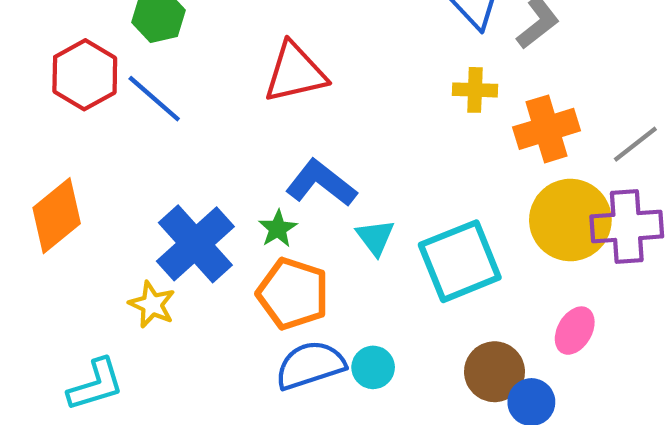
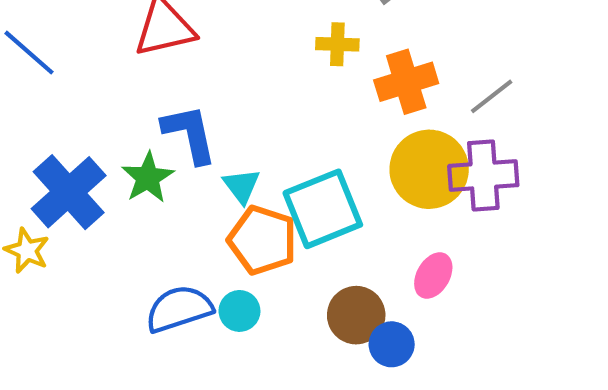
blue L-shape: (321, 183) -> (189, 134), turned 40
green star: (278, 229) -> (148, 178), size x1.4
orange pentagon: (293, 294) -> (262, 240), moved

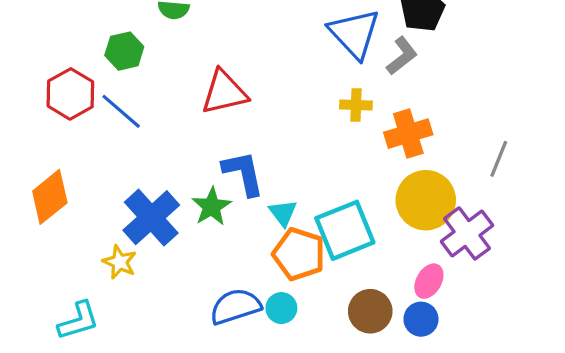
gray line: (492, 96) -> (499, 159), moved, turned -30
purple cross: (483, 176) -> (467, 233), moved, turned -33
blue circle: (392, 344) -> (421, 319), moved

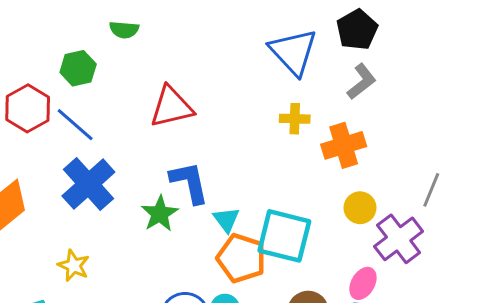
gray L-shape: (402, 56) -> (361, 82), moved
gray line: (499, 159) -> (431, 190), moved
yellow circle: (426, 200) -> (360, 208), size x0.6
blue cross: (151, 218) -> (88, 184), moved
cyan square: (345, 230) -> (284, 236), turned 36

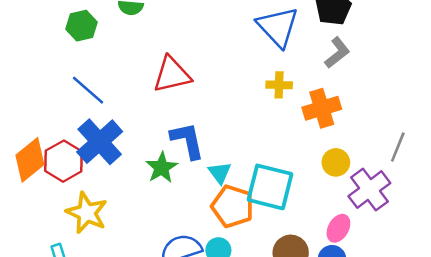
green hexagon: (78, 68) -> (82, 26), moved
red hexagon: (28, 108) -> (63, 161), moved
yellow star: (74, 266) -> (87, 213), size x1.5

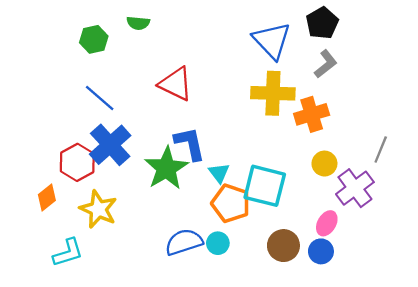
red triangle: (172, 75) -> (176, 84), turned 39
yellow cross: (279, 85) -> (273, 93), size x1.8
orange diamond: (30, 160) -> (47, 198), moved, size x0.7
green star: (162, 168) -> (166, 168), size x1.5

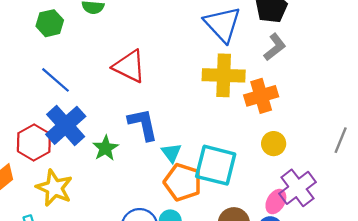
gray line: (381, 149) -> (341, 140), moved
green star: (166, 168) -> (105, 148), moved, size x0.6
purple cross: (355, 188) -> (297, 188), moved

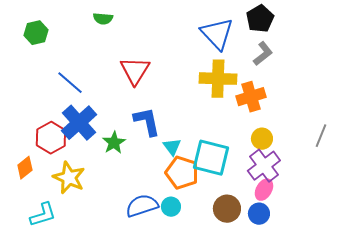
green hexagon: (50, 23) -> (36, 33), moved
red triangle: (129, 66) -> (135, 71), turned 36
purple cross: (297, 188) -> (264, 166), moved

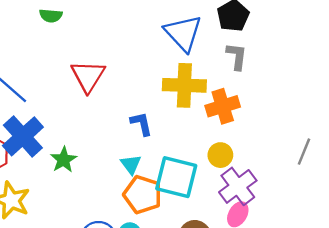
gray L-shape: (263, 54) -> (237, 56), turned -45
blue L-shape: (147, 122) -> (141, 124), moved, size x0.7
yellow circle: (262, 139) -> (220, 155), moved

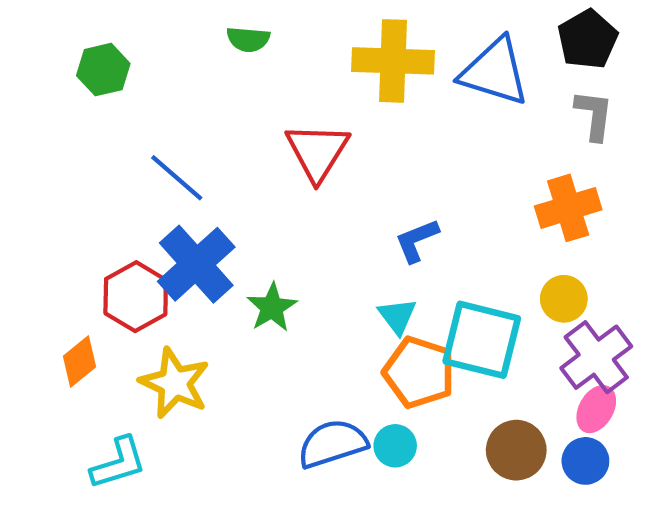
blue triangle: (183, 33) -> (495, 72), turned -30
yellow cross: (184, 85) -> (393, 61), moved
blue L-shape: (141, 124) -> (417, 240), turned -100

